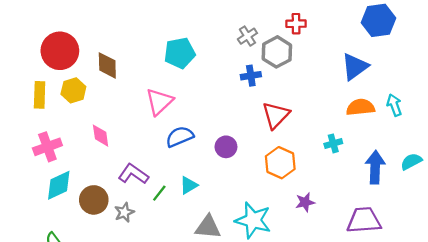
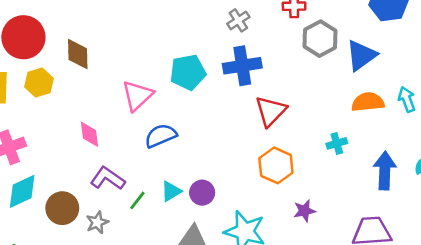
gray hexagon: (277, 52) -> (320, 39), moved
cyan pentagon: (180, 53) -> (188, 72), moved
blue cross: (251, 76) -> (242, 66), size x1.6
pink diamond: (101, 136) -> (89, 134), moved
purple circle: (226, 147) -> (202, 193), moved

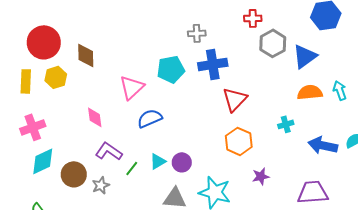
gray cross: (238, 20) -> (197, 33), moved, turned 30
blue arrow: (385, 171) -> (323, 145), turned -80

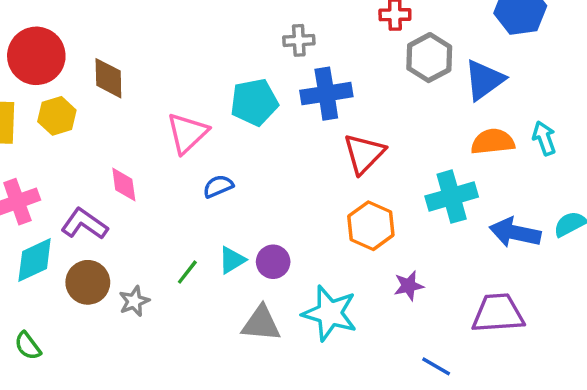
blue semicircle: (150, 118) -> (218, 186), size x0.7
cyan cross: (286, 124) -> (452, 197), size x1.8
purple L-shape: (109, 151) -> (84, 224), moved

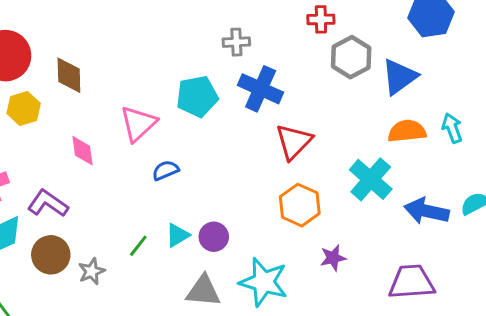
blue cross: (326, 94) -> (261, 89), turned 33
pink diamond: (124, 185) -> (82, 151), moved
cyan cross: (452, 197) -> (371, 179), turned -33

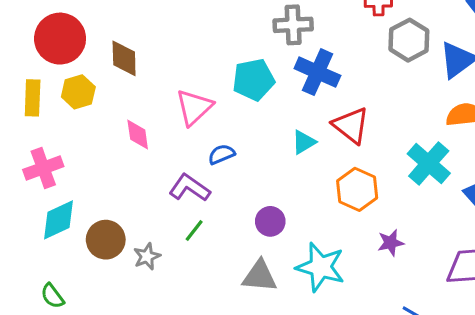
gray cross: (236, 42) -> (293, 25), size x1.4
red triangle: (294, 142) -> (351, 125), turned -36
purple L-shape: (48, 204) -> (190, 188), moved
cyan triangle: (178, 235) -> (304, 142), moved

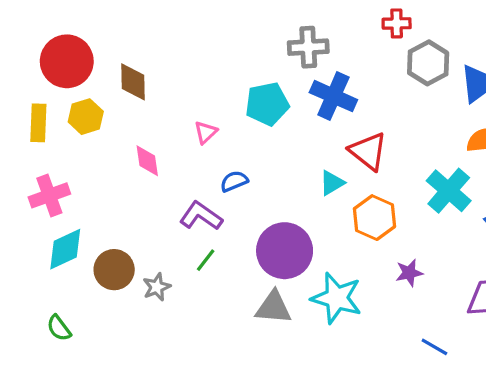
pink triangle: (194, 107) -> (206, 132), size x0.6
cyan triangle: (304, 142) -> (332, 183), moved
purple circle: (270, 221) -> (285, 251), size x1.8

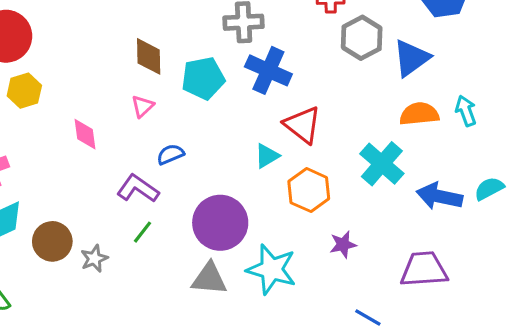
brown diamond: (133, 82) -> (149, 56), moved

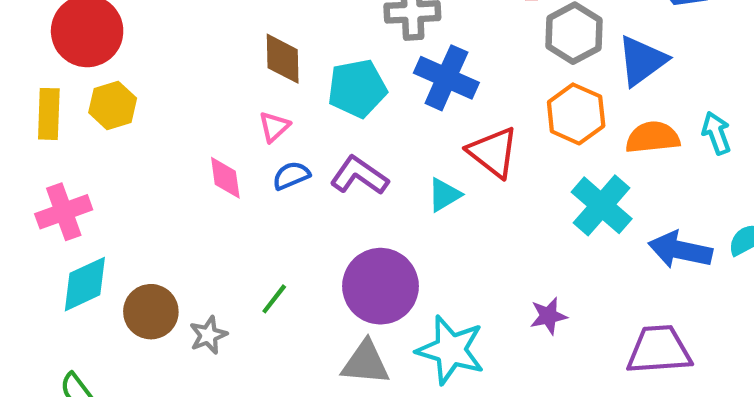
pink diamond: (85, 134) -> (225, 178), moved
blue semicircle: (170, 154) -> (291, 176), moved
purple L-shape: (138, 189) -> (359, 176), moved
orange hexagon: (309, 190) -> (576, 114), moved

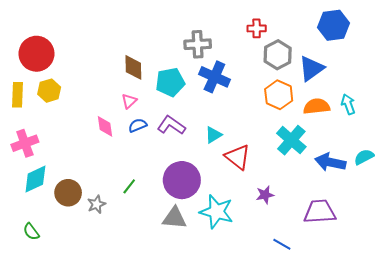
red triangle: (493, 152) -> (238, 157), moved

